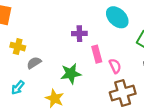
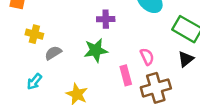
pink rectangle: (97, 54) -> (126, 75), moved
green star: (71, 74) -> (96, 50), moved

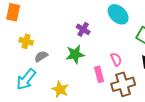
purple cross: (106, 19) -> (83, 29), turned 32
cyan arrow: (34, 82) -> (26, 79), size x1.6

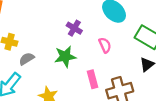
pink semicircle: (116, 59) -> (105, 45), moved

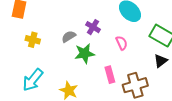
gray semicircle: (27, 59) -> (69, 37), moved

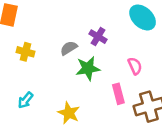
pink semicircle: (122, 43) -> (135, 66), moved
cyan arrow: (33, 80) -> (25, 100), size x0.6

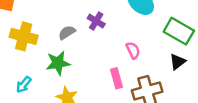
yellow cross: (25, 52) -> (24, 36), size x1.5
green star: (88, 68) -> (58, 63), moved

